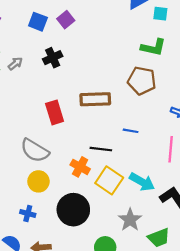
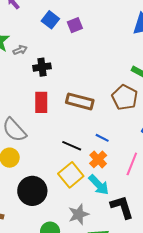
black cross: (53, 58) -> (42, 67), moved
orange cross: (80, 167) -> (98, 159), moved

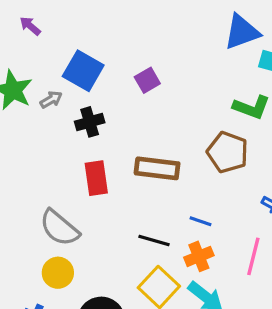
blue square: (50, 20) -> (83, 71), moved, size x1.4
purple square: (75, 25) -> (147, 80), moved
orange cross: (98, 159) -> (199, 256), turned 30

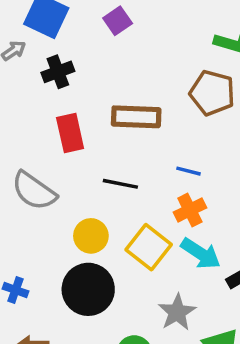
black line: (154, 241) -> (120, 184), moved
yellow circle: (58, 273) -> (91, 236), moved

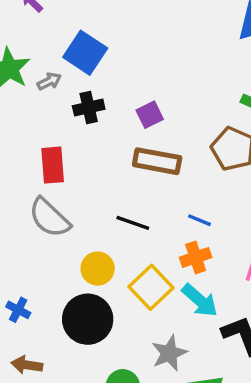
purple square: (118, 21) -> (150, 115), moved
red rectangle: (70, 133) -> (53, 165), moved

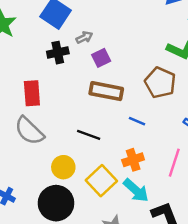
gray arrow: (49, 81) -> (84, 37), moved
blue line: (200, 220) -> (137, 121), moved

